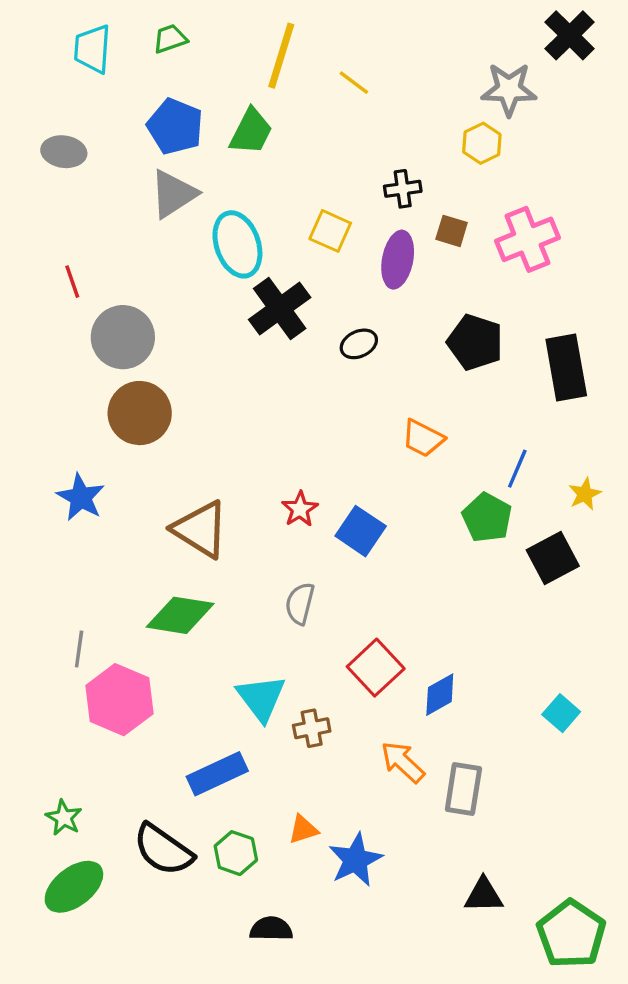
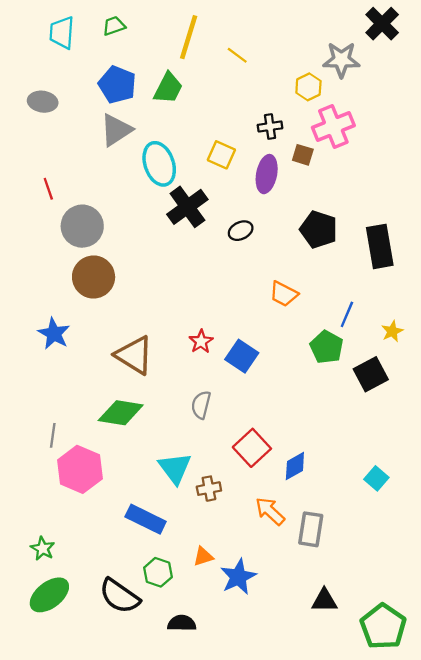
yellow hexagon: (482, 143) -> (308, 87), moved
pink cross: (527, 239) -> (333, 127), moved
blue rectangle: (217, 774) -> (146, 519), turned 51
black semicircle: (163, 850) -> (120, 596), moved

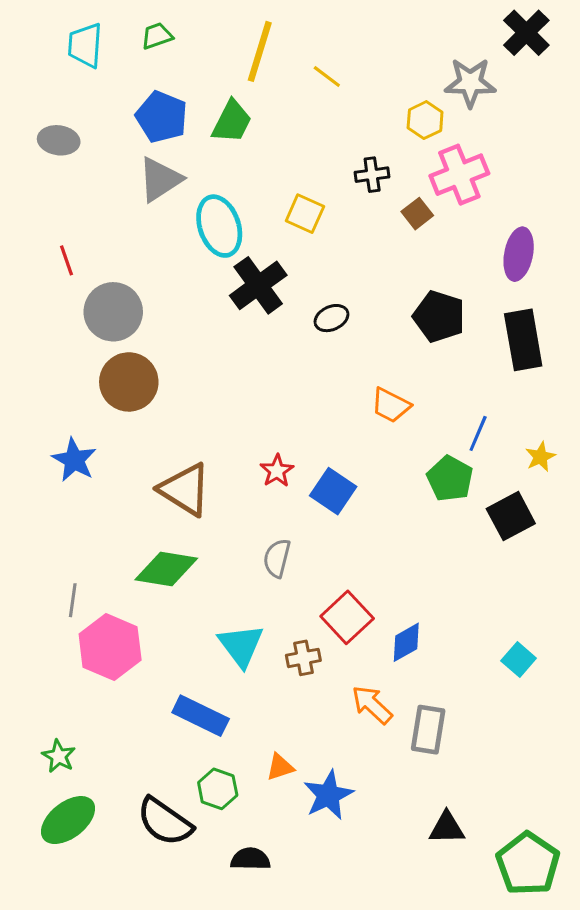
brown square: (303, 155) -> (417, 214), turned 35
purple ellipse: (267, 174) -> (519, 254), moved
brown cross: (209, 489) -> (303, 658), moved

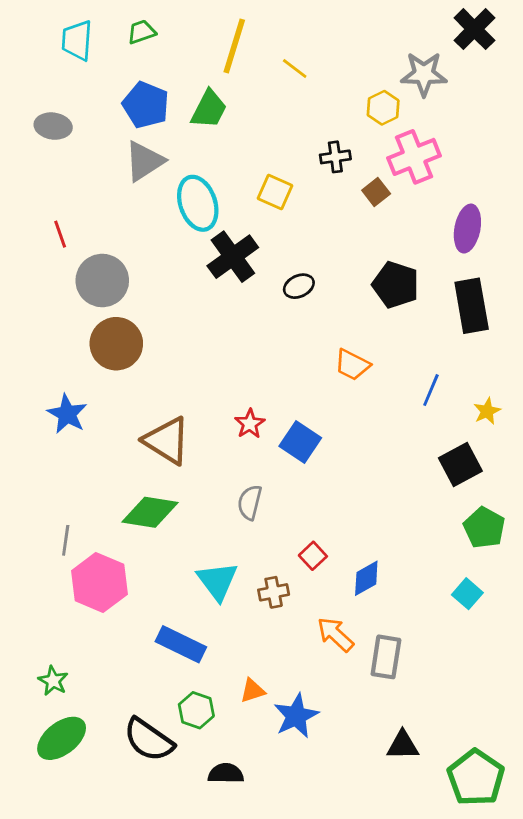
green pentagon: (450, 479) -> (484, 528), moved
red square: (347, 617) -> (313, 556), size x0.6

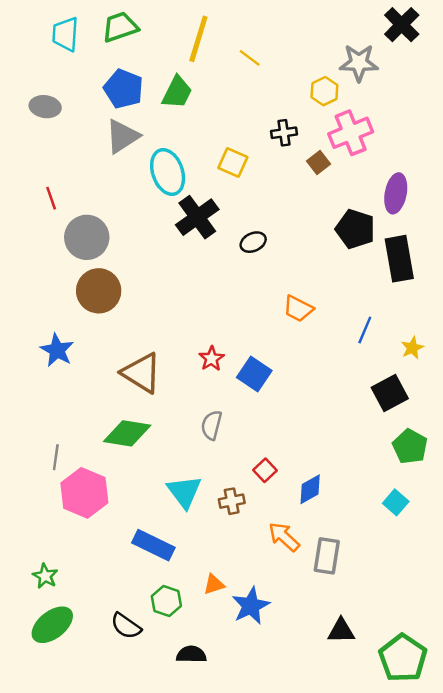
green trapezoid: (142, 32) -> (120, 27), size x1.5
black pentagon: (396, 285) -> (355, 229), moved
black semicircle: (149, 740) -> (126, 626), size x0.7

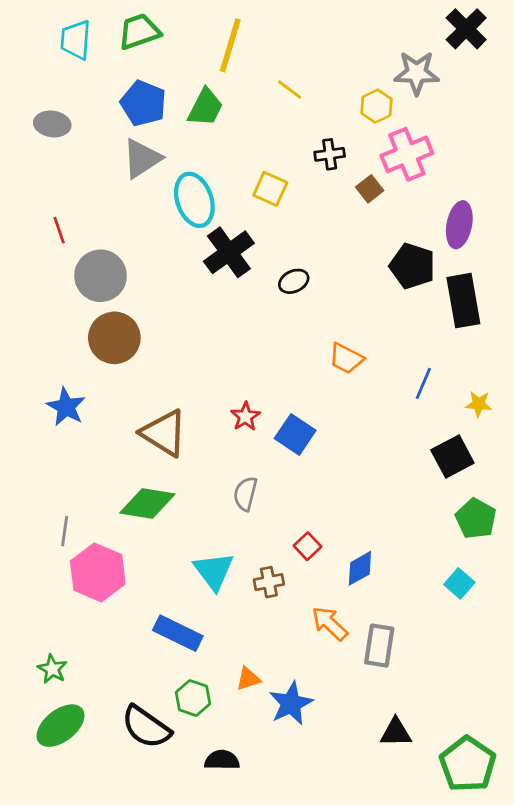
yellow line: (250, 58) -> (290, 89), moved
yellow star: (412, 348) -> (479, 404), turned 30
black semicircle: (126, 626) -> (146, 727), size x1.4

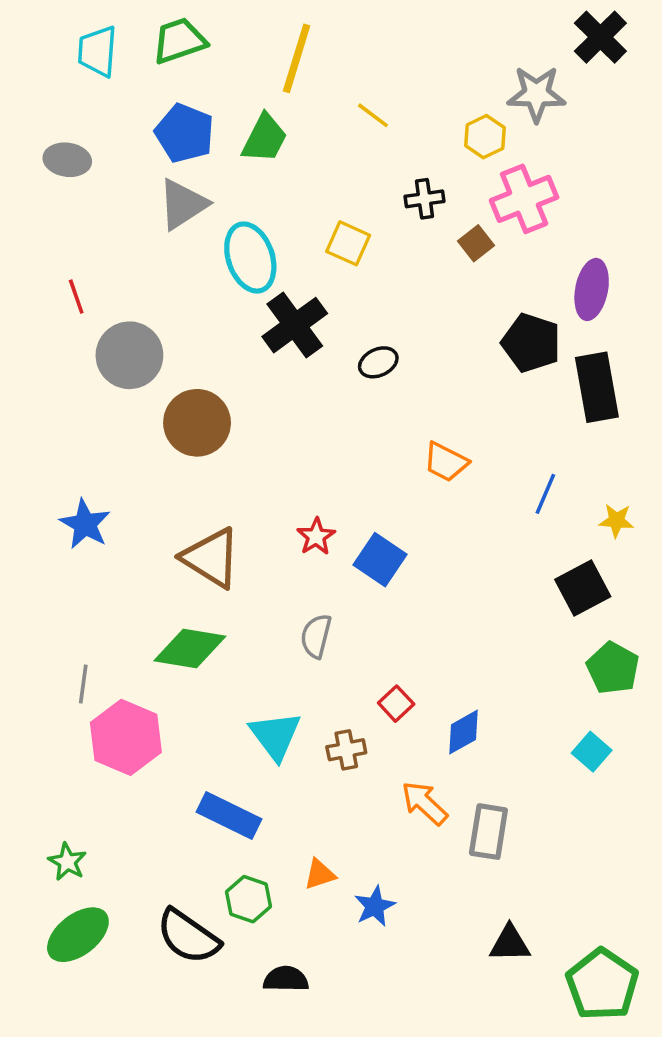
brown circle: (114, 338) -> (197, 423), moved
blue star: (291, 704) -> (375, 906), size x0.7

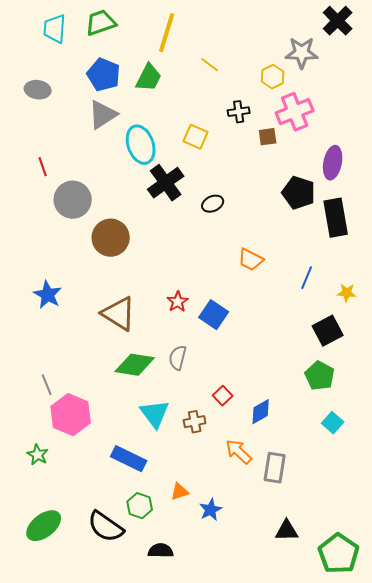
brown square: (476, 243) -> (268, 137), turned 30
green diamond: (190, 649) -> (135, 365), moved
green pentagon: (613, 668) -> (320, 376), moved
gray line: (83, 684) -> (47, 385), turned -30
green star: (67, 862) -> (38, 455), moved

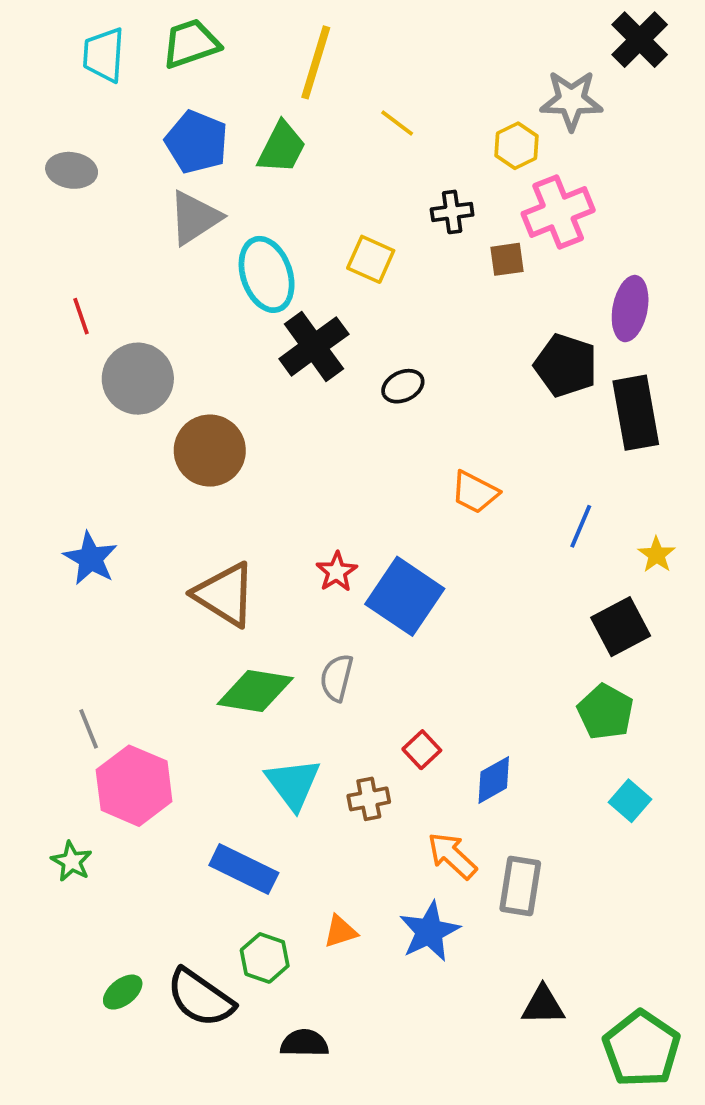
yellow star: (347, 293) -> (657, 555), turned 30
blue square: (214, 315) -> (405, 596), size x1.4
blue star: (211, 510) -> (429, 931), moved, size x1.4
green ellipse: (44, 526) -> (123, 992), moved, size x0.6

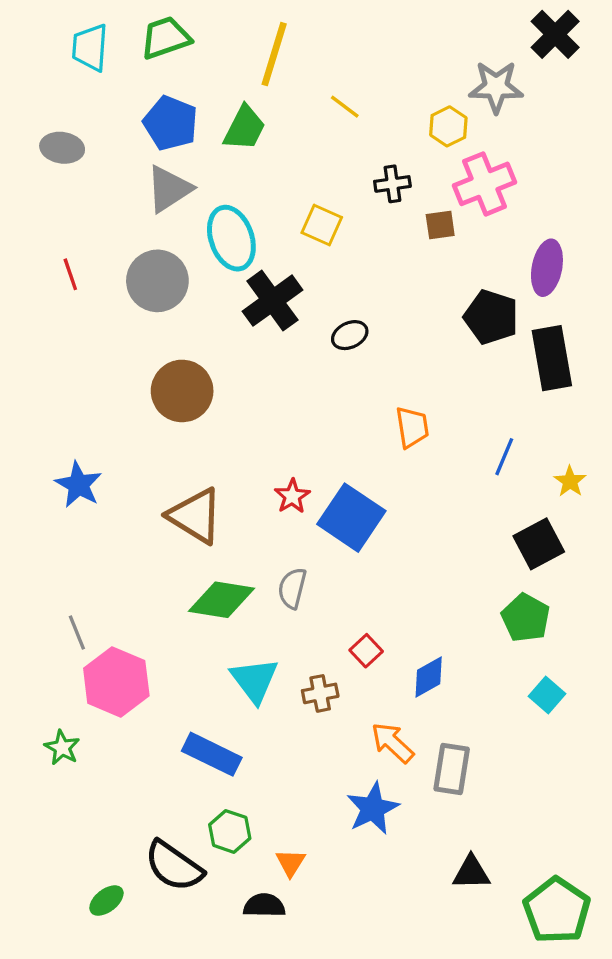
gray circle: (138, 379) -> (157, 281), moved
orange trapezoid: (475, 492) -> (412, 427), turned -126
orange triangle: (340, 931) -> (291, 863), moved, turned -40
green ellipse: (123, 992) -> (106, 901), moved

